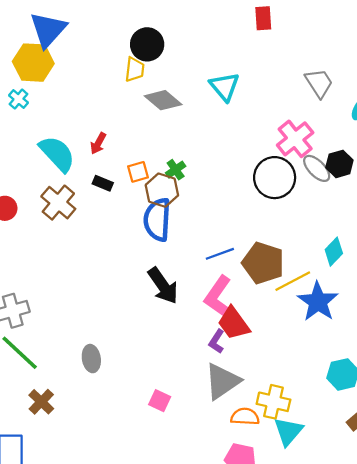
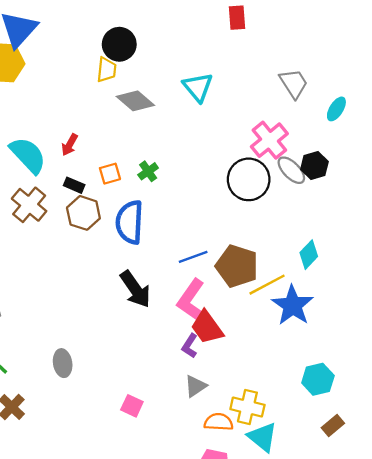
brown hexagon: (162, 190) -> (83, 213), moved
gray triangle: (222, 381) -> (195, 386), size x0.6
cyan triangle: (288, 431) -> (262, 437), turned -32

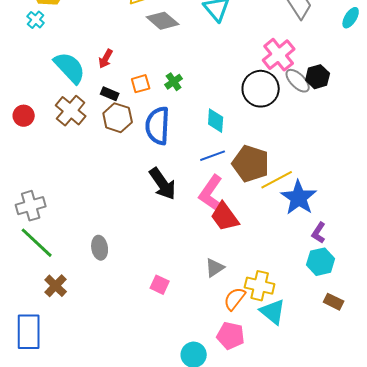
cyan ellipse: (336, 109) -> (351, 18), moved
cyan diamond: (309, 255) -> (216, 121), moved, turned -40
purple L-shape: (190, 346) -> (319, 233), moved
orange semicircle: (219, 422) -> (235, 299), turned -55
brown rectangle: (333, 425) -> (334, 302), turned 66

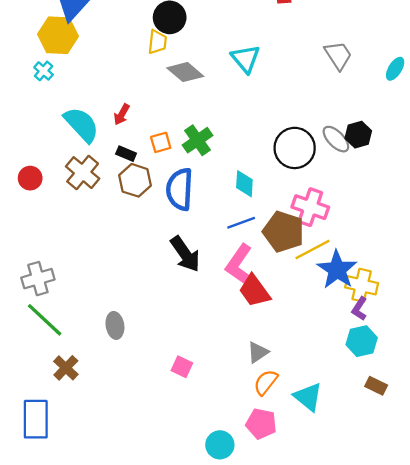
pink cross: (279, 55) -> (310, 207), moved, turned -32
green cross: (174, 82) -> (198, 140), size x1.5
gray triangle: (215, 268) -> (258, 352), moved
yellow cross: (260, 286) -> (362, 285), moved

